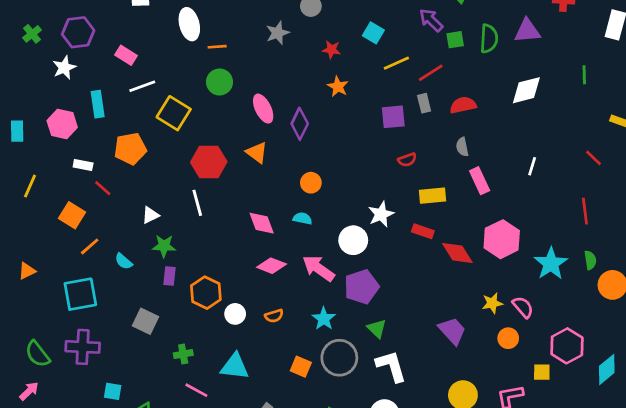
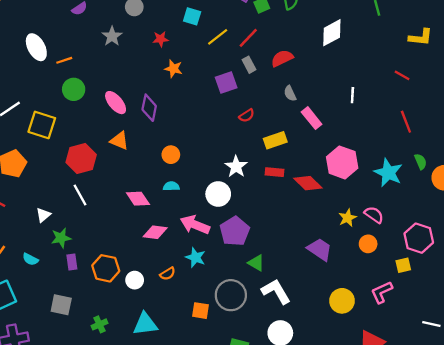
cyan star: (324, 319) -> (195, 257), moved

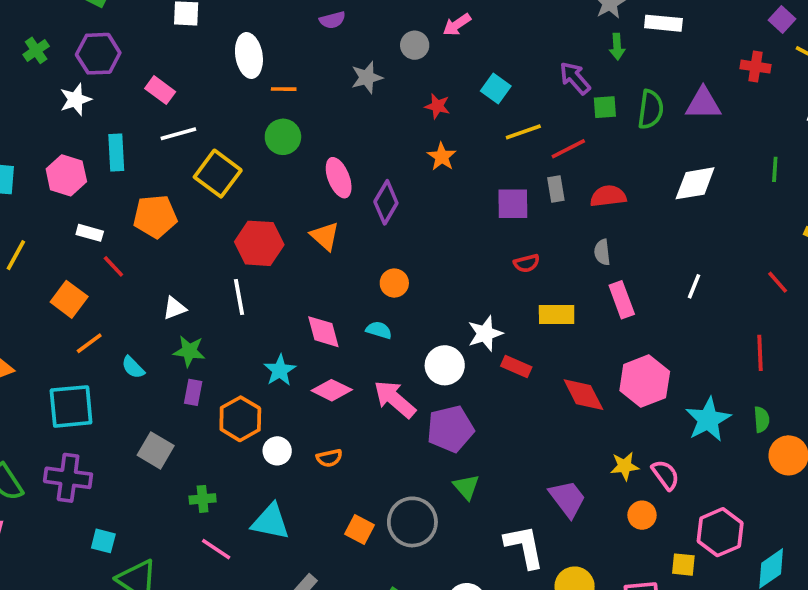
red rectangle: (274, 172) -> (516, 367), moved
cyan star: (195, 257) -> (280, 370), moved
white L-shape: (276, 291) -> (524, 547), moved

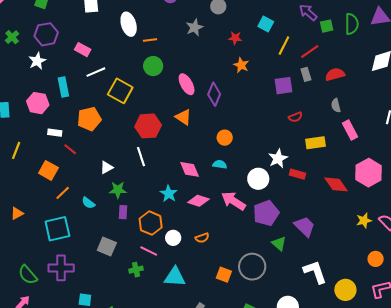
yellow line: (523, 132) -> (284, 46), turned -36
purple trapezoid: (567, 499) -> (305, 226), moved
orange circle: (642, 515) -> (376, 259), moved
pink line: (216, 549) -> (149, 251), moved

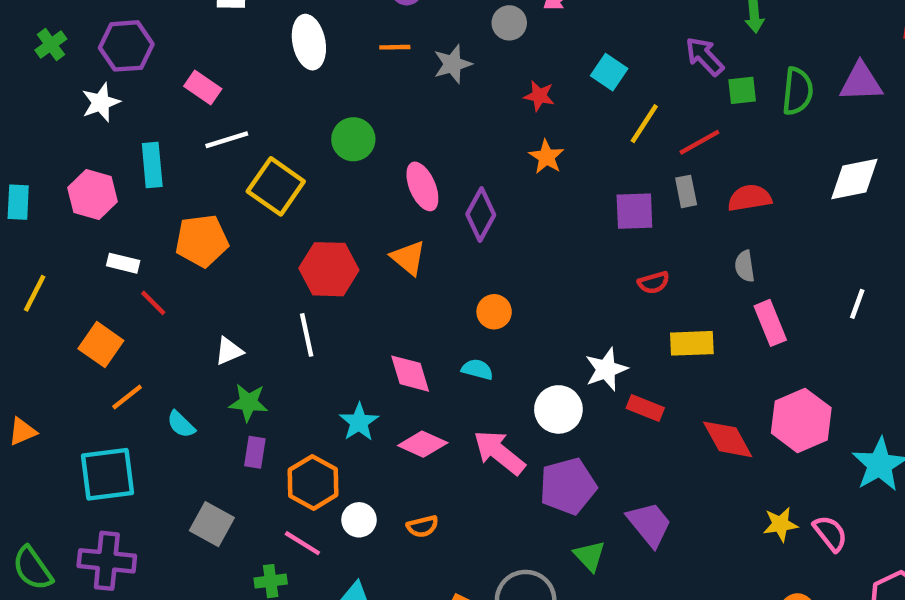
orange line: (150, 40) -> (395, 47), moved

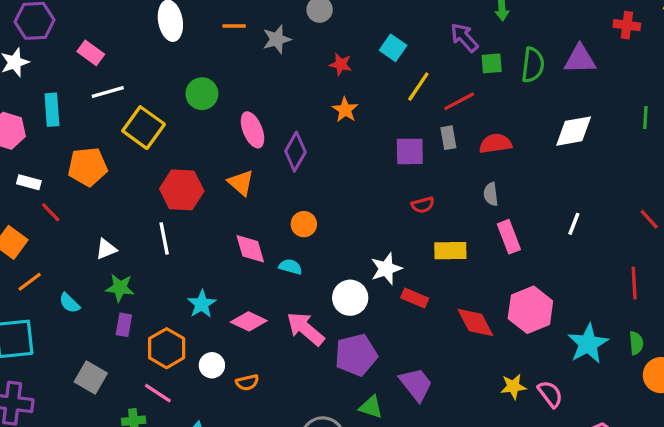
pink diamond: (410, 374) -> (250, 249), moved
white circle: (359, 520) -> (212, 365), moved
green triangle: (589, 556) -> (371, 407), turned -30

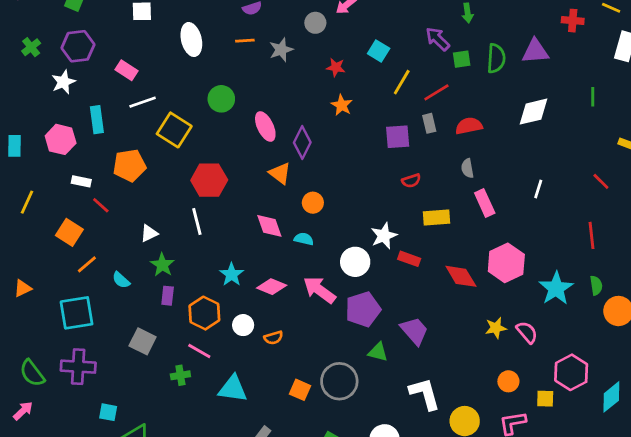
orange triangle: (241, 183) -> (280, 173), moved
green star: (120, 288) -> (162, 265), turned 30

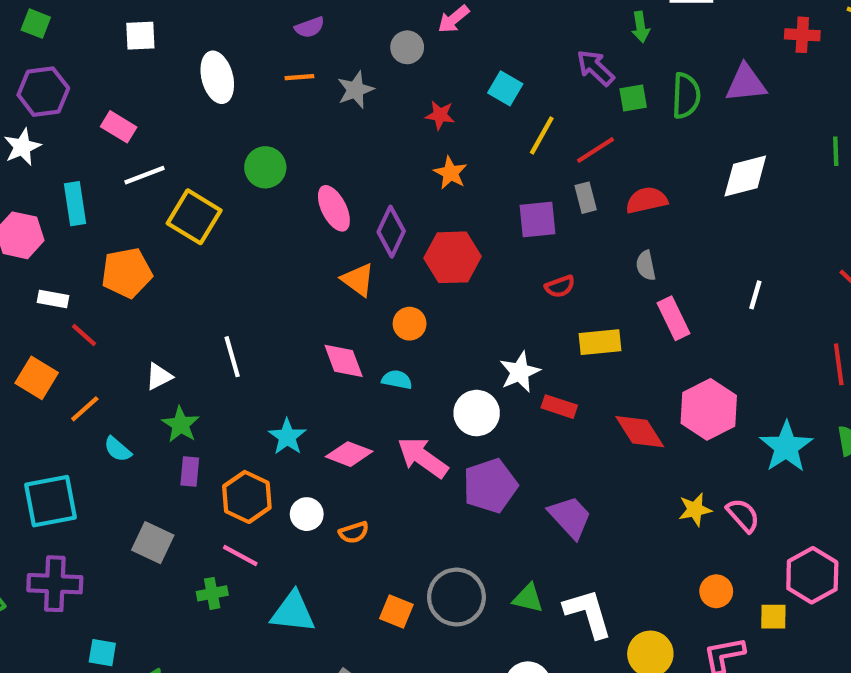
red hexagon: (209, 180) -> (452, 257), moved
orange line: (87, 264) -> (85, 409), moved
green triangle: (378, 352) -> (528, 598), moved

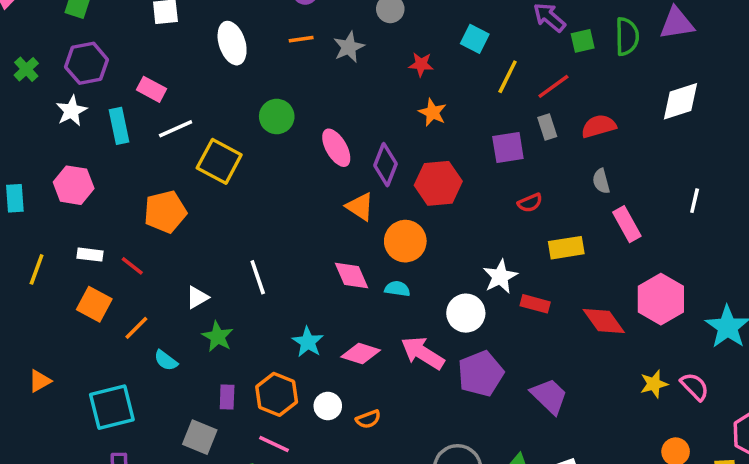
cyan rectangle: (75, 204) -> (119, 126), moved
white rectangle: (53, 299) -> (90, 255), moved
orange circle: (410, 324) -> (405, 241), size x1.5
purple rectangle: (190, 472) -> (227, 397), moved

